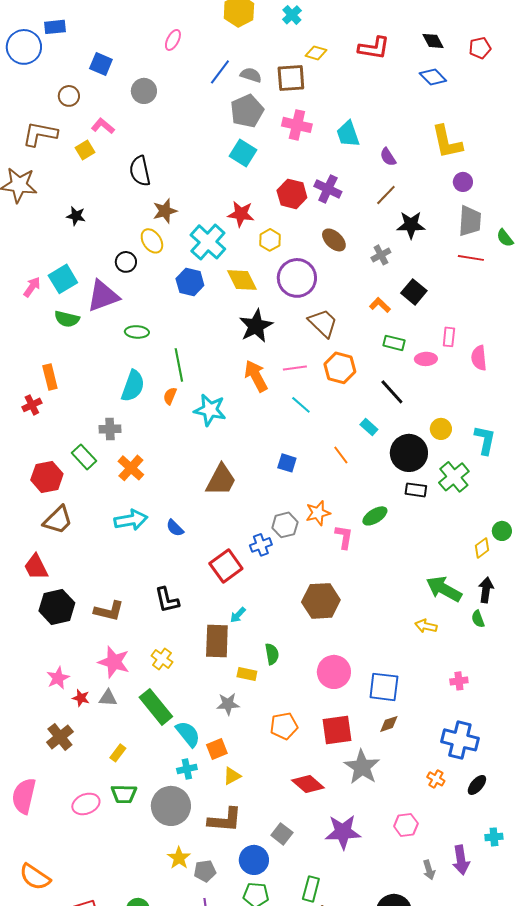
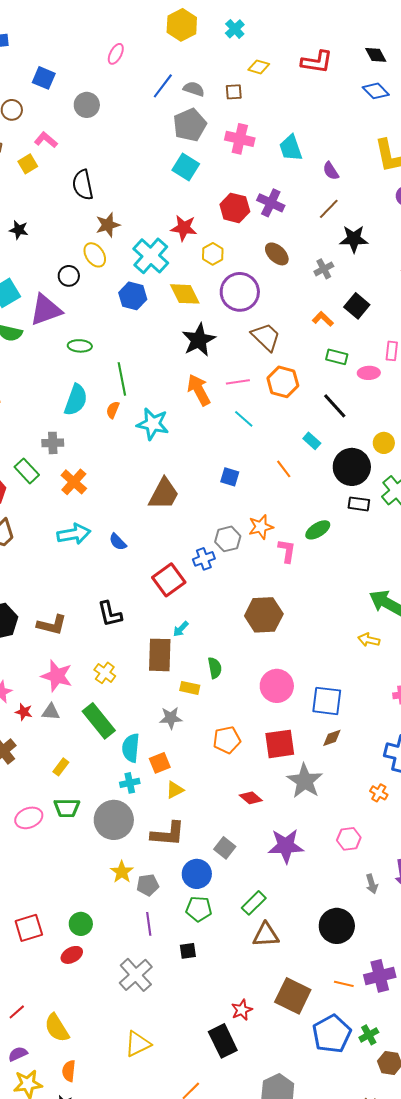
brown square: (291, 78) -> (234, 92), size x0.6
cyan semicircle: (188, 734) -> (131, 748), turned -136
red diamond: (308, 784) -> (251, 798), size x0.7
green rectangle: (311, 889) -> (254, 903), turned 30

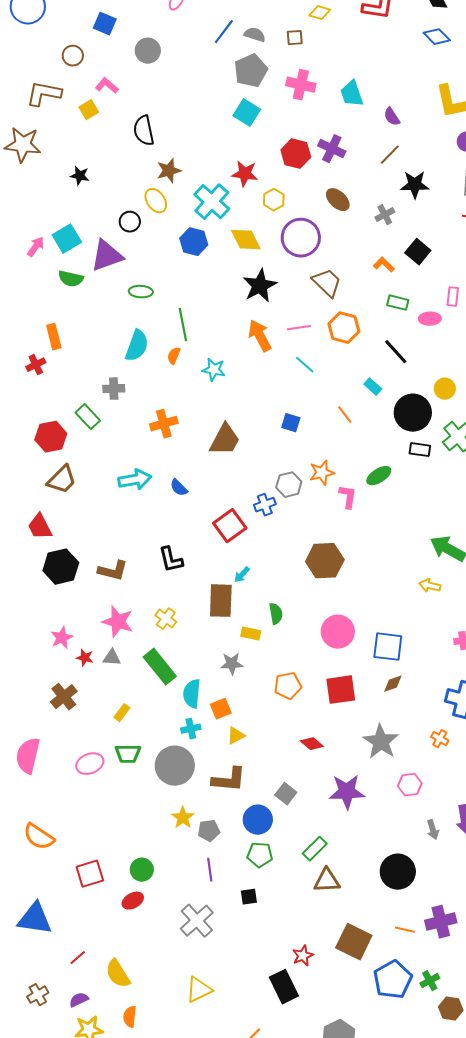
cyan star: (153, 424) -> (214, 370), size x0.7
orange cross: (74, 482) -> (164, 424), moved, turned 32
gray star: (305, 781) -> (381, 742), moved

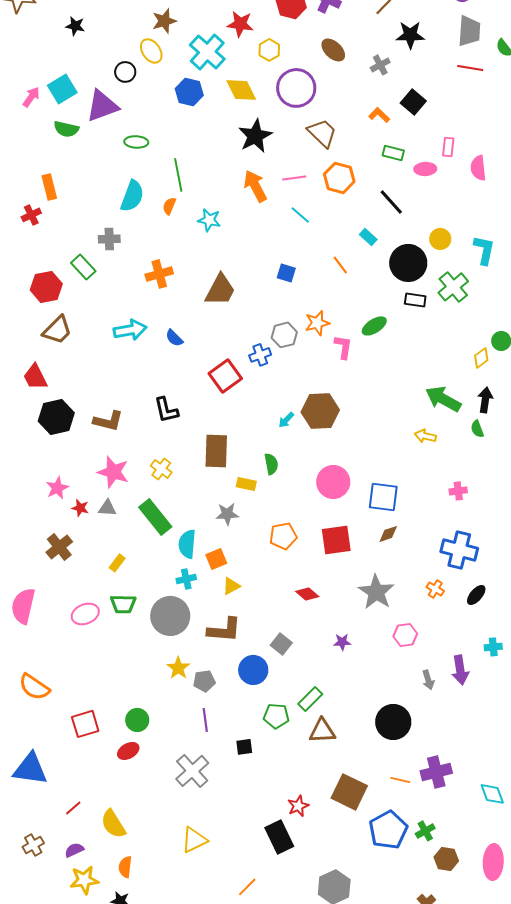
cyan arrow: (242, 575) -> (286, 420), moved
purple star: (347, 792) -> (342, 642), size x0.5
green pentagon: (260, 855) -> (276, 716), moved

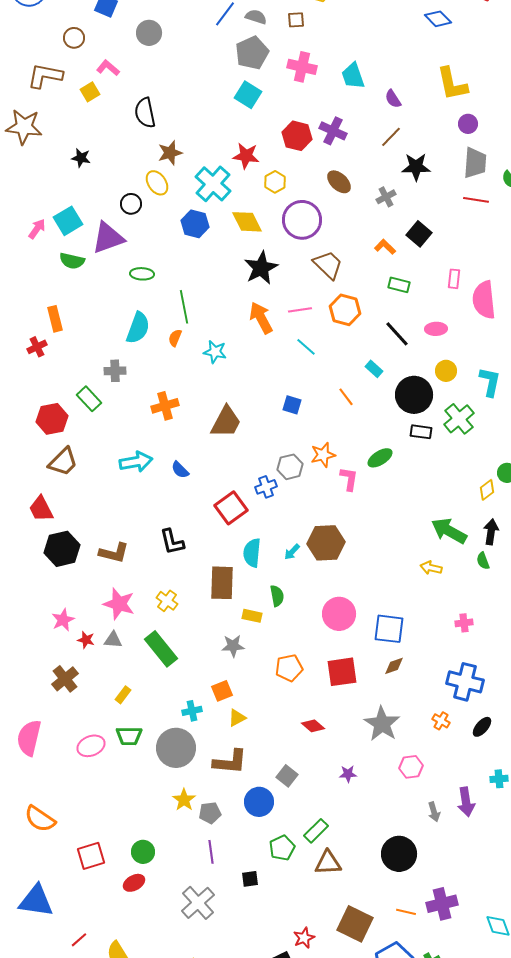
pink semicircle: (478, 168) -> (484, 300), size x1.5
pink ellipse: (425, 169) -> (436, 329), moved
cyan semicircle: (187, 544) -> (252, 553), moved
green pentagon: (276, 716) -> (282, 848), turned -30

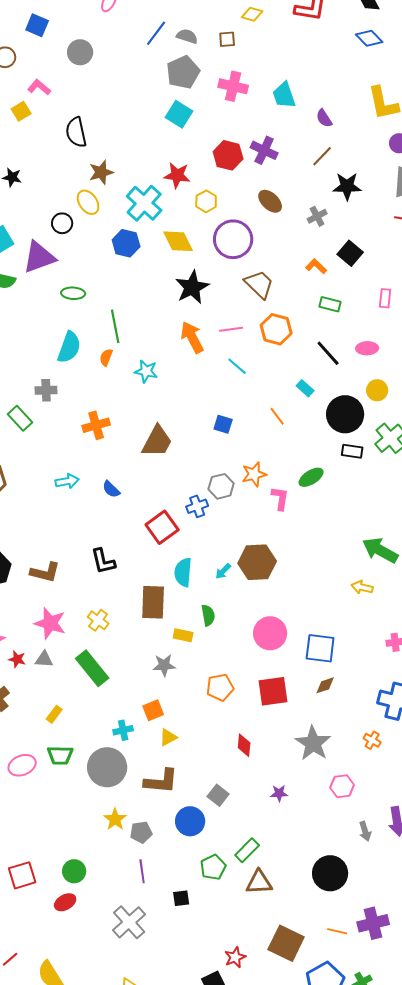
cyan arrow: (136, 462) -> (67, 481), size x0.7
red diamond: (313, 726) -> (244, 745), turned 55

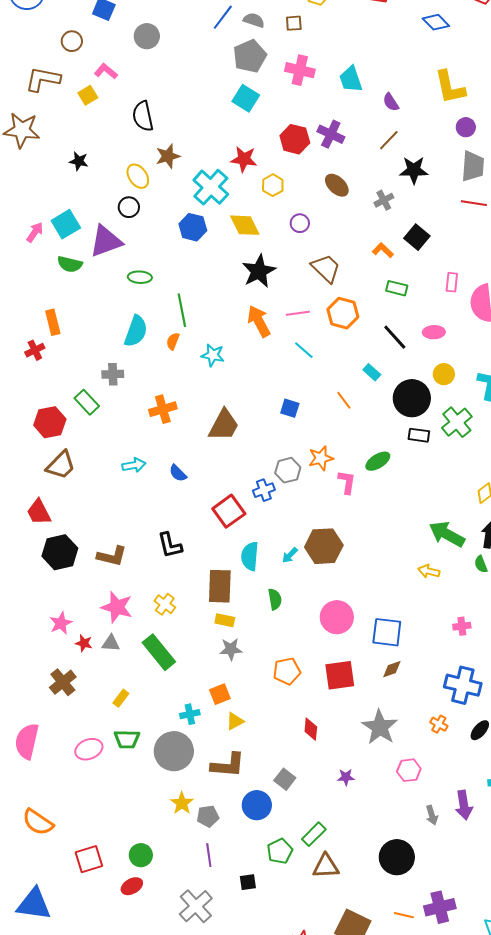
yellow ellipse: (88, 202) -> (138, 176), moved
purple circle: (233, 239) -> (300, 223), size x0.5
yellow rectangle: (183, 635) -> (225, 620), moved

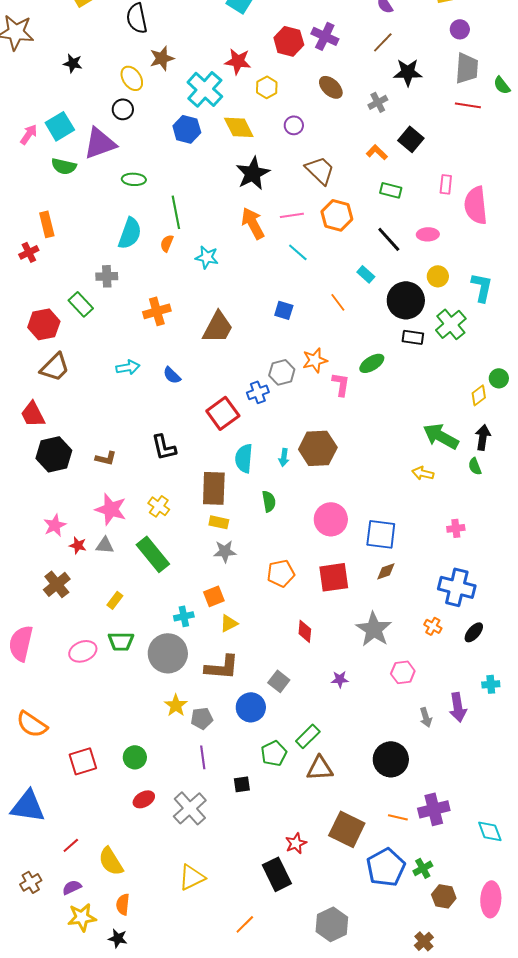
cyan arrow: (290, 555) -> (284, 457), turned -36
brown L-shape: (112, 556) -> (106, 458), size x0.7
red ellipse: (132, 886) -> (144, 799), moved

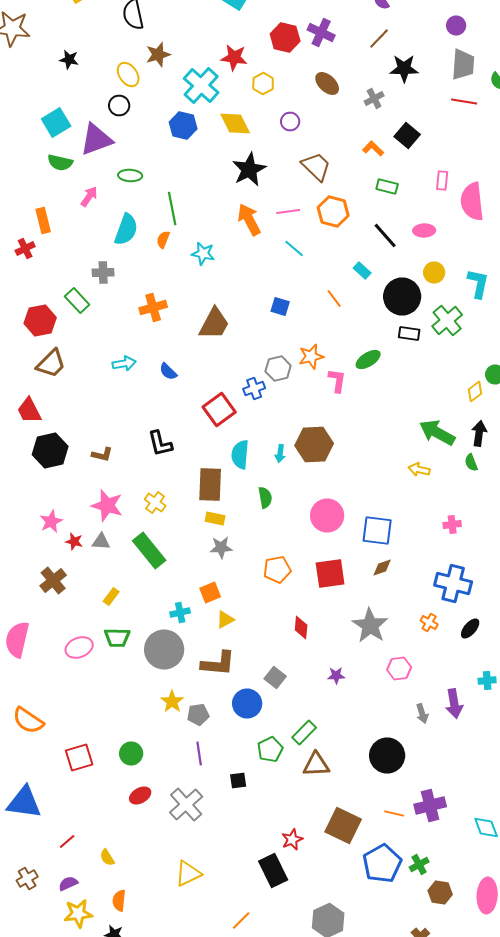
pink arrow: (29, 134) -> (89, 196), moved
yellow semicircle: (111, 861) -> (107, 858), size x0.6

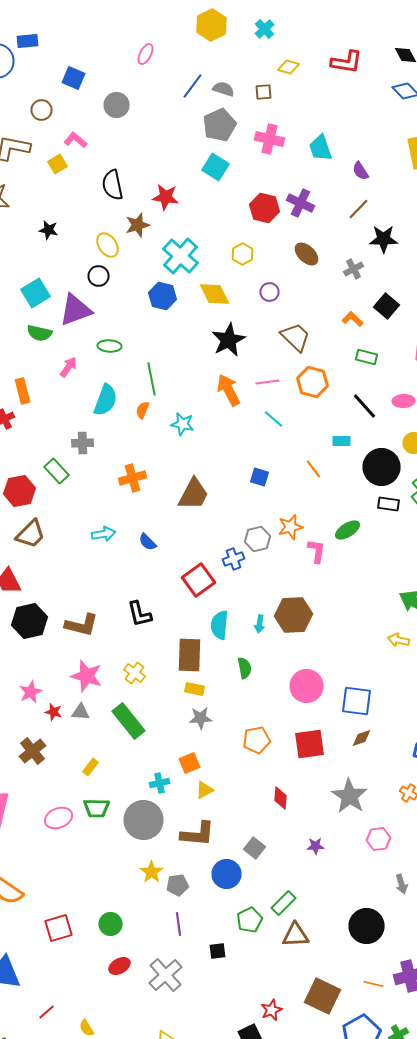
red star: (234, 58) -> (166, 197), moved
cyan rectangle: (362, 270) -> (342, 441), turned -42
brown L-shape: (102, 454) -> (82, 625), size x1.6

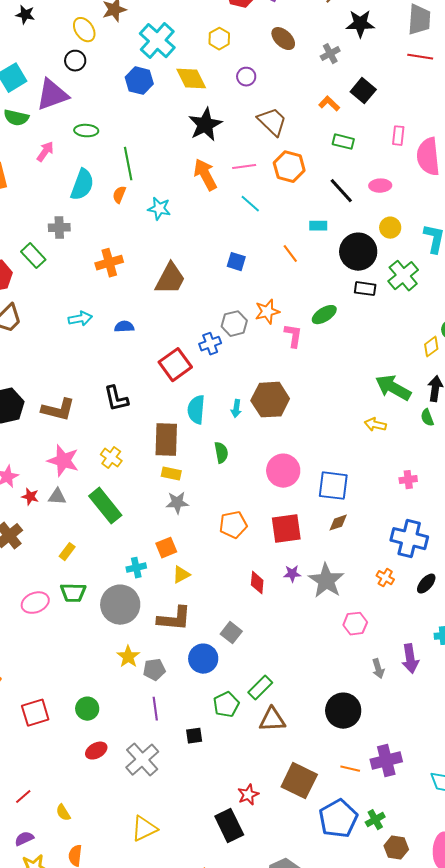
blue semicircle: (148, 542) -> (124, 327), turned 132
purple star: (316, 846) -> (292, 574), moved

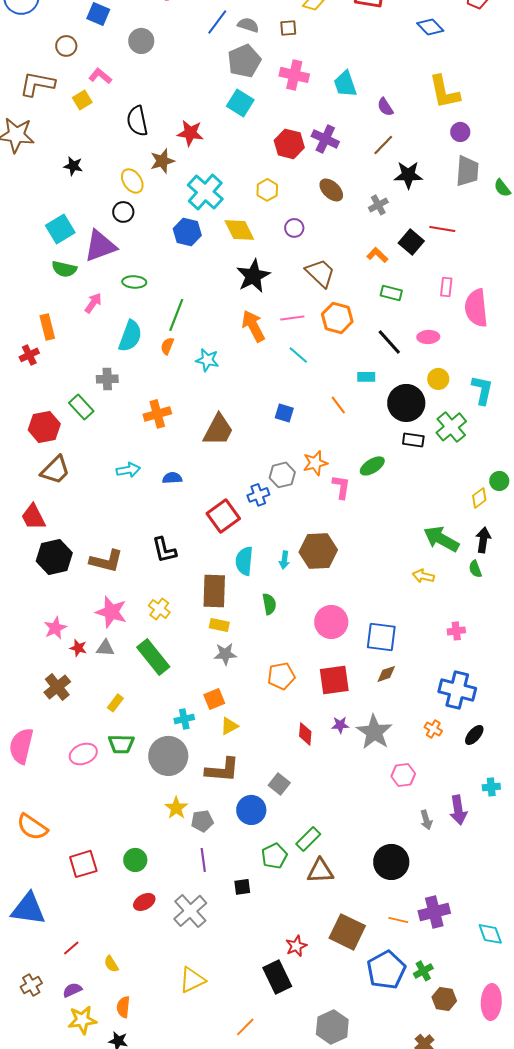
red line: (420, 57) -> (442, 229), moved
green line: (128, 164) -> (176, 315), turned 32

